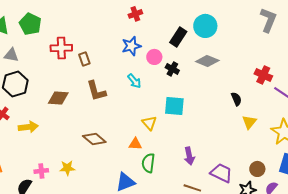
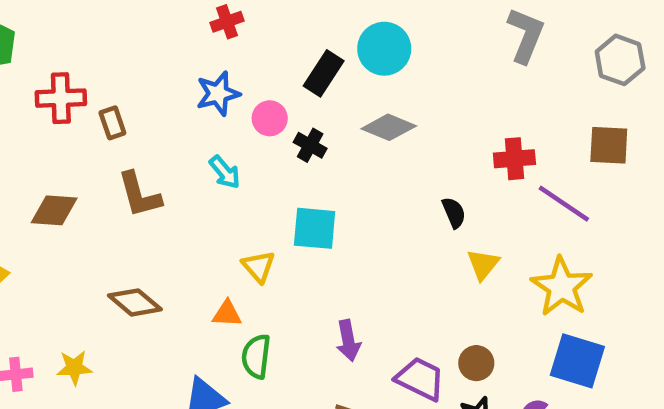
red cross: (263, 75) -> (514, 159), turned -30
brown circle: (257, 169) -> (476, 363), moved

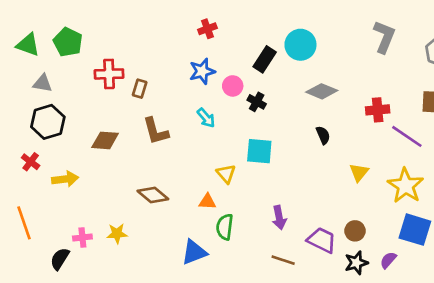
brown rectangle: (112, 123) -> (140, 89), turned 36
gray diamond: (389, 127) -> (322, 91), moved
black semicircle: (454, 213) -> (323, 135), moved

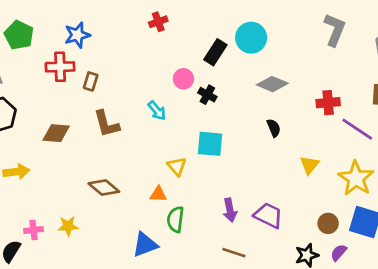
blue star: (202, 71) -> (77, 35), moved
brown circle: (355, 231) -> (328, 223), moved
purple trapezoid: (322, 240) -> (268, 215), moved

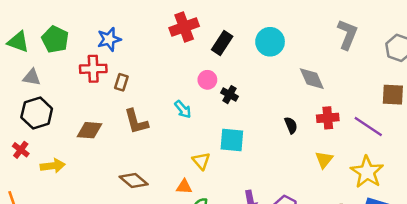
red cross: (158, 22) -> (184, 27), size x1.6
black rectangle: (215, 52) -> (222, 43), moved
gray diamond: (272, 84) -> (312, 79), moved, turned 44
red cross: (328, 103) -> (328, 118), moved

